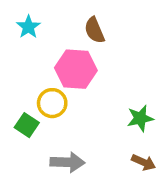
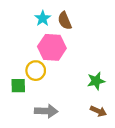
cyan star: (28, 27) -> (43, 18), moved
green square: (27, 125) -> (18, 86), turned -35

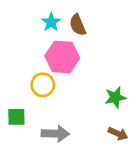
green square: (18, 86) -> (16, 117), moved

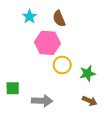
cyan star: (51, 22) -> (30, 17), moved
yellow circle: (43, 85) -> (62, 65), moved

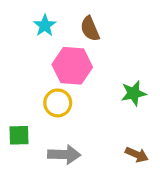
yellow circle: (62, 65) -> (58, 103), moved
green star: (87, 73) -> (134, 93), moved

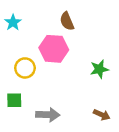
cyan star: (45, 25) -> (13, 22), moved
yellow circle: (58, 103) -> (25, 68), moved

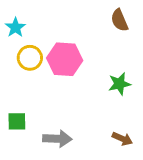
brown semicircle: (67, 21) -> (119, 20), moved
yellow circle: (25, 68) -> (30, 58), moved

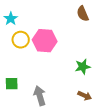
green star: (119, 84) -> (83, 67), moved
gray arrow: (57, 139) -> (40, 96), turned -108

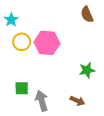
green square: (12, 84) -> (22, 88), moved
brown arrow: (85, 96) -> (77, 101), moved

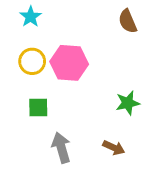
cyan star: (11, 20) -> (31, 17), moved
green square: (22, 88) -> (38, 108), moved

